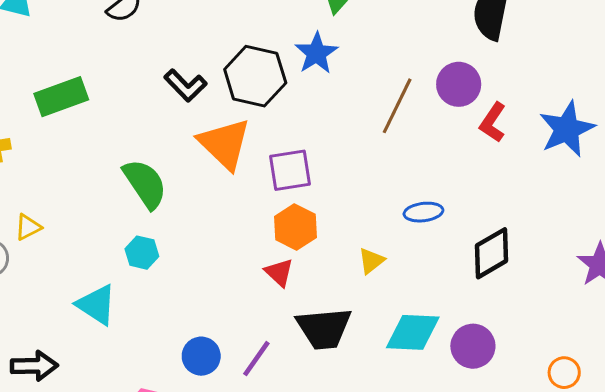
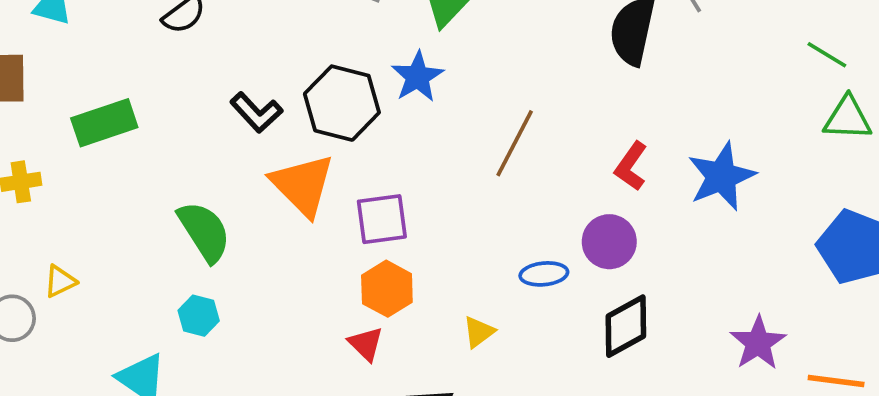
purple circle: (459, 84) -> (609, 242), moved

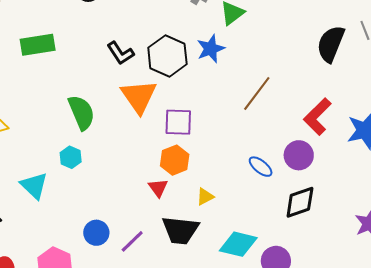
red L-shape: (631, 166) -> (317, 117), size x1.4
blue ellipse: (544, 274) -> (261, 167), turned 35
yellow triangle: (479, 332) -> (205, 197), moved

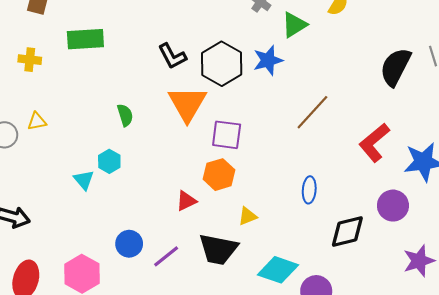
green semicircle: (81, 112) -> (125, 115), size x0.6
purple circle: (299, 155) -> (393, 206), moved
blue ellipse: (261, 167) -> (309, 190), turned 50
cyan triangle: (34, 186) -> (84, 180), moved, size x0.7
red triangle: (158, 188) -> (186, 201), moved, turned 35

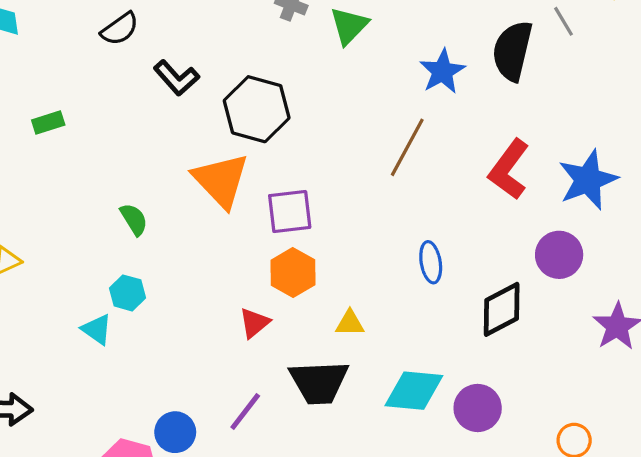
green rectangle: (85, 39) -> (48, 122), size x0.6
black L-shape: (172, 56) -> (176, 78), moved
blue star: (268, 60) -> (442, 71), moved
yellow triangle: (248, 216) -> (350, 323), turned 36
blue circle: (129, 244) -> (175, 432), moved

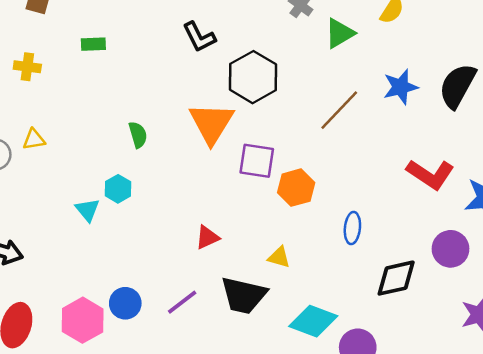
brown line: (407, 147) -> (339, 110), moved
red L-shape: (509, 169) -> (430, 174), turned -108
orange hexagon: (293, 273) -> (296, 188), moved

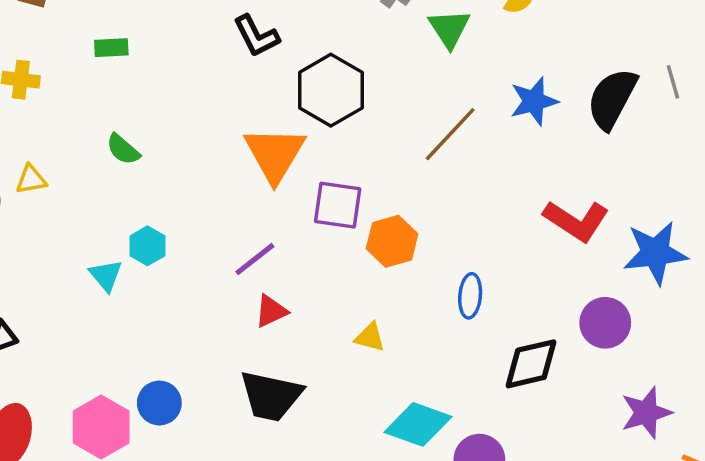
green triangle: (340, 33) -> (449, 29), turned -32
green semicircle: (138, 135) -> (123, 149), moved, turned 148
black trapezoid: (244, 295) -> (271, 396), moved
purple line: (182, 302) -> (255, 259), moved

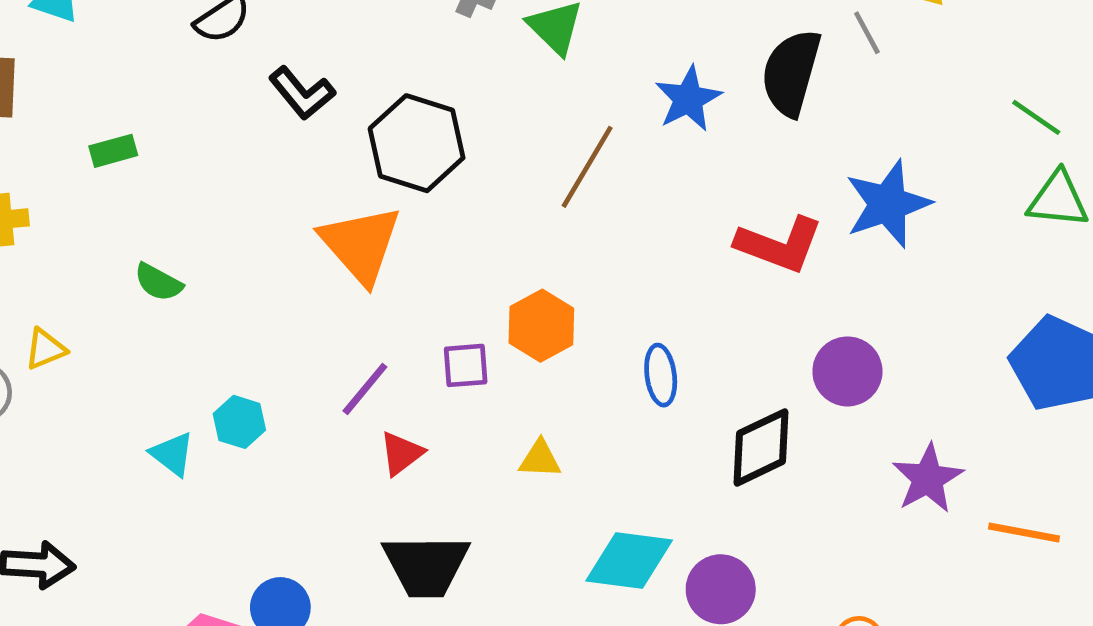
purple square: (338, 205) -> (466, 365), moved, size x0.7
cyan hexagon: (147, 246) -> (239, 422), moved
blue star: (655, 253) -> (888, 204), moved

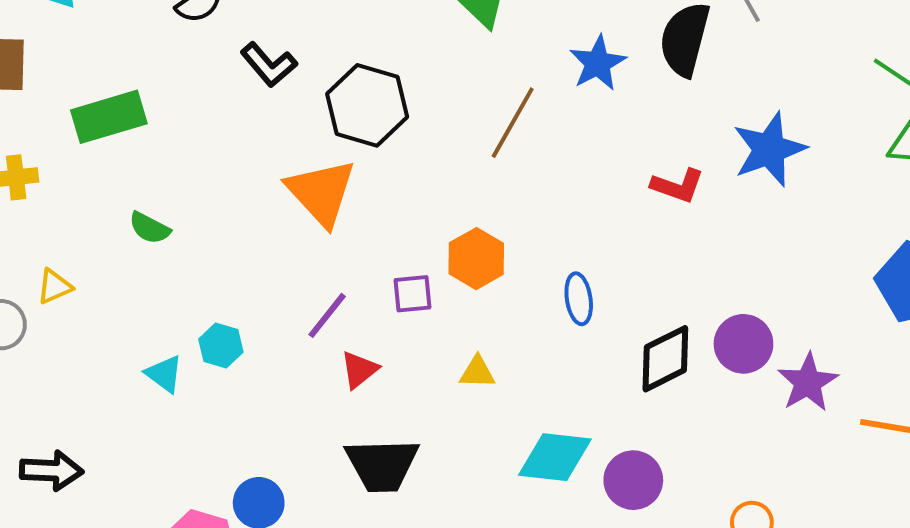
green rectangle: (113, 151) -> (109, 117), size x1.8
red L-shape: (779, 245) -> (678, 186), size x0.7
purple circle: (847, 371) -> (743, 344), moved

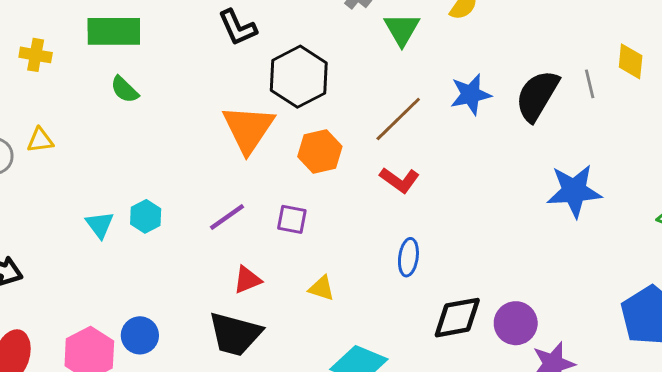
red L-shape: (678, 186) -> (400, 180), moved
green semicircle: (150, 228) -> (125, 90), moved
orange hexagon: (476, 259) -> (320, 151), moved
red triangle: (359, 370) -> (247, 280), moved

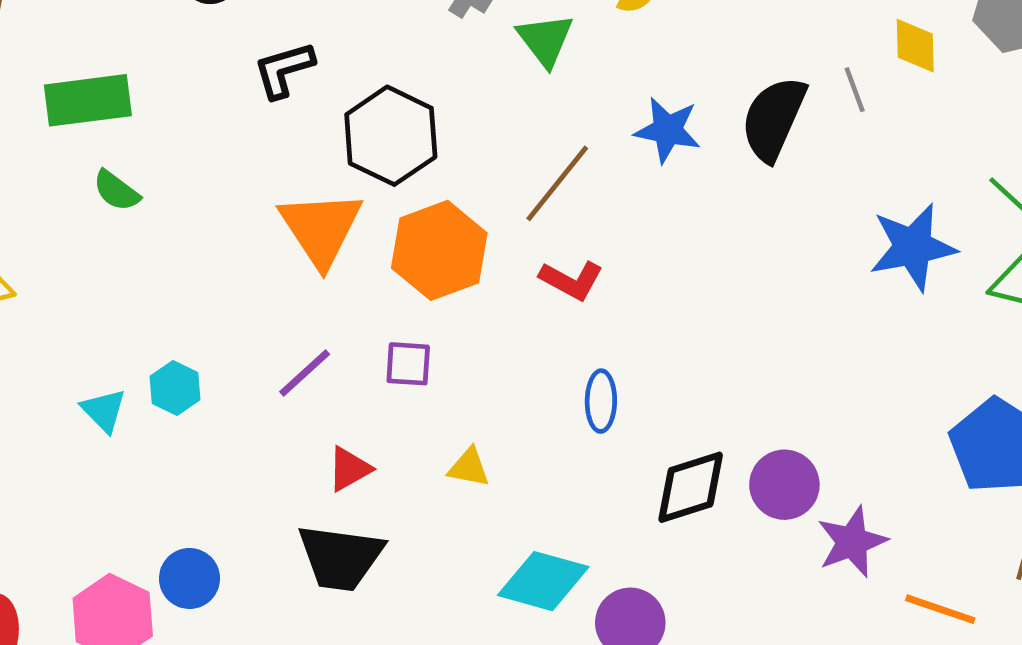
black L-shape: (238, 28) -> (284, 70), turned 105
blue star: (471, 94) -> (668, 130), turned 30
orange hexagon: (320, 151) -> (439, 250), size x1.4
blue star: (574, 191) -> (913, 247), moved

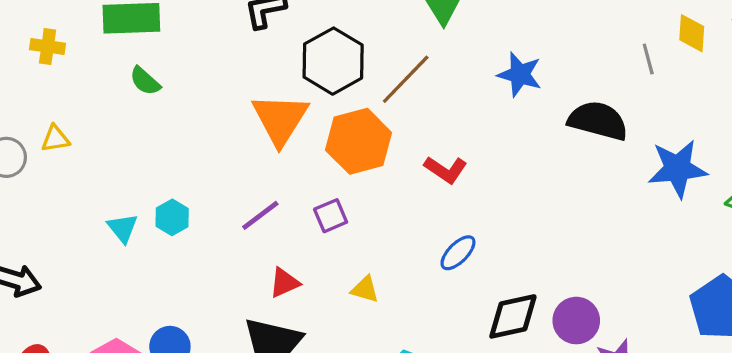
black semicircle: (774, 119) -> (598, 121), moved, turned 76
brown line: (557, 183) -> (406, 79), moved
purple square: (408, 364) -> (331, 216), turned -32
blue ellipse: (601, 401) -> (458, 253), turned 39

